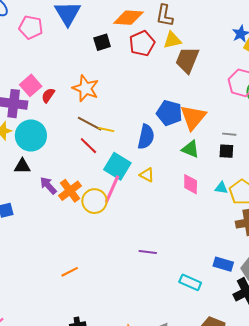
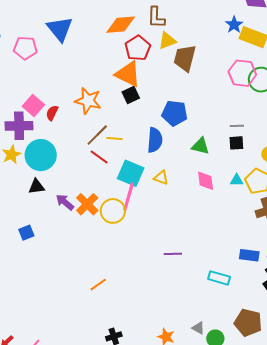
black square: (102, 42) -> (131, 95), moved
orange triangle: (193, 117) -> (128, 74), moved, turned -36
brown line: (90, 124) -> (97, 135), turned -65

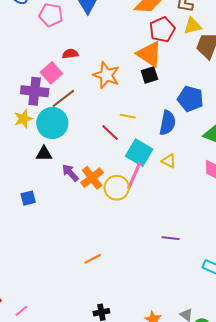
red semicircle: (52, 113) -> (70, 54), moved, turned 49
brown line: (97, 135) -> (63, 98), moved

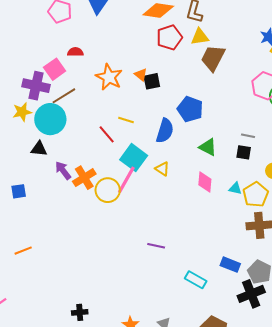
orange triangle: (149, 54) -> (141, 75), moved, size x0.5
orange line: (93, 259) -> (23, 251), moved

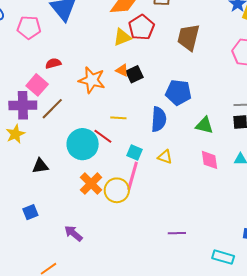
yellow triangle: (200, 37) -> (122, 37), moved
cyan circle: (50, 119) -> (83, 144), moved
cyan square: (134, 158) -> (134, 153), size x0.6
purple arrow: (63, 170) -> (73, 233), moved

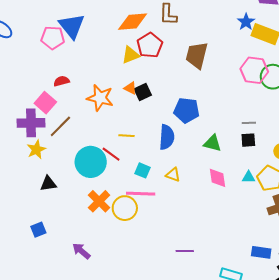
pink pentagon: (29, 27) -> (53, 38), moved
yellow star: (15, 134) -> (36, 150), moved
pink line: (133, 176) -> (141, 194), turned 76

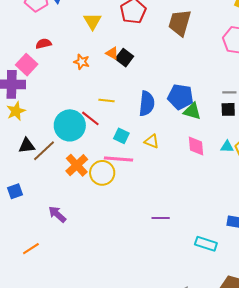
yellow triangle: (130, 55) -> (93, 21), moved, turned -42
black square: (143, 92) -> (124, 58), turned -30
orange star: (100, 98) -> (82, 62), size x0.6
blue pentagon: (187, 110) -> (180, 97), moved
brown line: (60, 126) -> (44, 151), moved

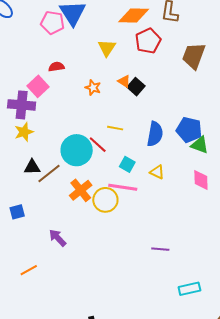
cyan rectangle: (206, 244) -> (189, 289), moved, turned -35

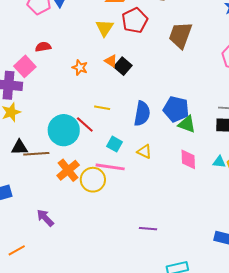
yellow triangle: (107, 48) -> (105, 28), moved
brown line: (49, 174) -> (36, 154), turned 35

